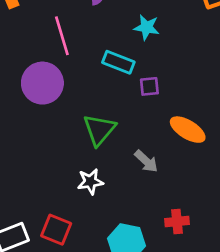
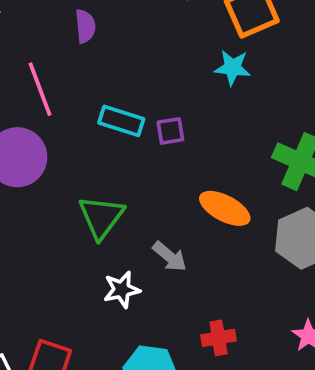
cyan star: (147, 27) -> (233, 68), moved
purple square: (149, 86) -> (170, 131), moved
white star: (90, 182) -> (122, 290), moved

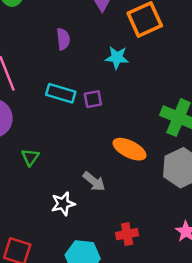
purple semicircle: (85, 26) -> (63, 39), moved
cyan star: (233, 68) -> (117, 58), moved
green triangle: (101, 217) -> (30, 157), moved, size x0.6

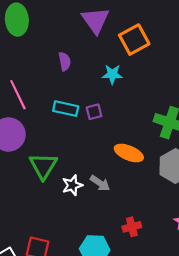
green triangle: (30, 157) -> (43, 166), size x1.8
white star: (63, 204) -> (72, 185), moved

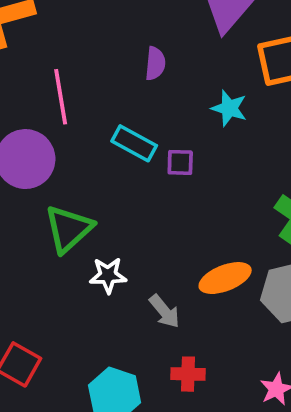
orange ellipse: (129, 153) -> (225, 278), moved, turned -60
gray arrow: (100, 183) -> (164, 311), moved

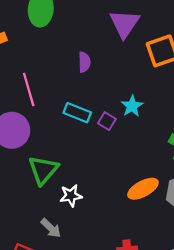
cyan star: (229, 108) -> (132, 106), moved, turned 30
purple square: (180, 162) -> (107, 121), turned 36
gray arrow: (164, 311) -> (51, 228), moved

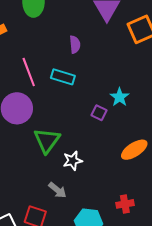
cyan star: (132, 106) -> (120, 97), moved
cyan rectangle: (77, 113) -> (63, 77), moved
purple square: (107, 121) -> (99, 113), moved

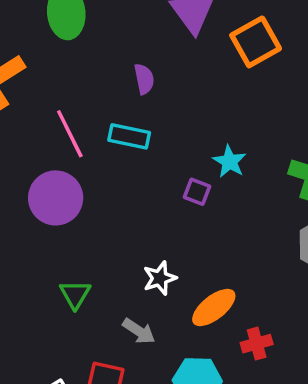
green triangle: (47, 140) -> (75, 294), moved, size x0.7
orange ellipse: (134, 150) -> (214, 307), moved

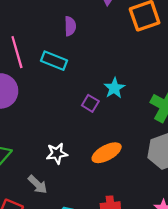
orange ellipse: (214, 307) -> (107, 153), moved

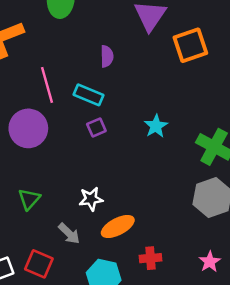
purple square: (90, 103) -> (96, 127), moved, turned 35
orange ellipse: (107, 153) -> (118, 227), moved

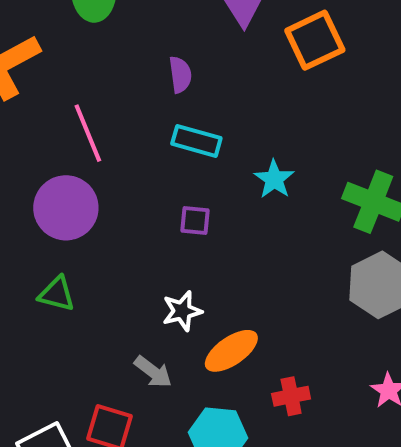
cyan rectangle: (88, 95) -> (196, 141), moved
purple square: (96, 127) -> (195, 221), moved, turned 36
green triangle: (29, 199) -> (57, 294), moved, turned -50

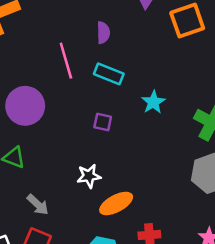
pink line: (88, 133) -> (66, 61), moved
gray arrow: (153, 372) -> (38, 205), moved

